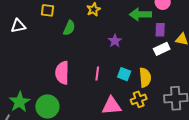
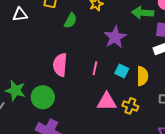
purple star: (115, 41) -> (115, 37), size x1.6
yellow cross: (139, 99) -> (130, 106), moved, turned 35
green star: (20, 102) -> (15, 90), turned -30

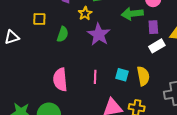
purple star: (115, 37) -> (99, 34), moved

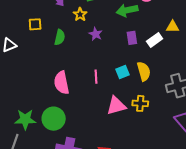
purple rectangle: (153, 27) -> (132, 38), moved
purple star: (99, 34) -> (96, 34), size x0.6
cyan square: (122, 75) -> (123, 72), turned -32

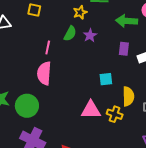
green semicircle: (60, 37) -> (70, 34), moved
yellow semicircle: (144, 71) -> (128, 96), moved
pink line: (96, 77) -> (48, 47), moved

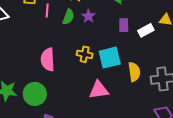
pink line: (48, 47) -> (47, 11), moved
cyan square: (106, 79) -> (110, 58), size x1.6
yellow cross: (115, 114) -> (85, 54), moved

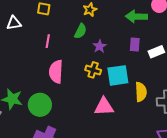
pink line: (47, 11) -> (48, 41), moved
purple star: (88, 16) -> (100, 46), moved

